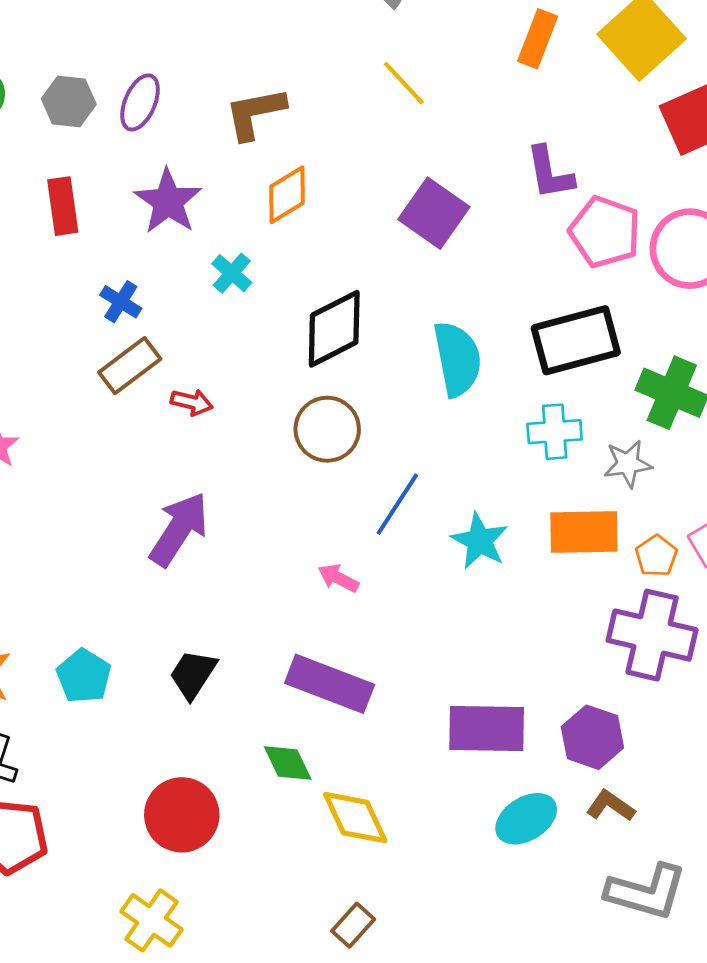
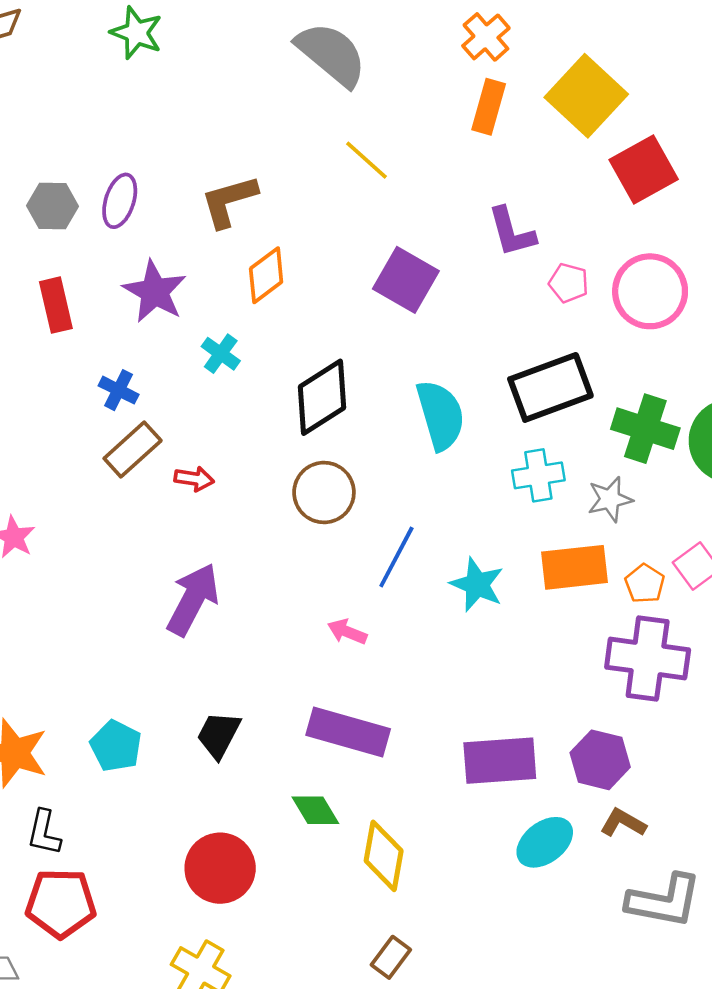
pink pentagon: (605, 232) -> (569, 283), size x0.6
yellow diamond: (355, 818) -> (384, 856), turned 40

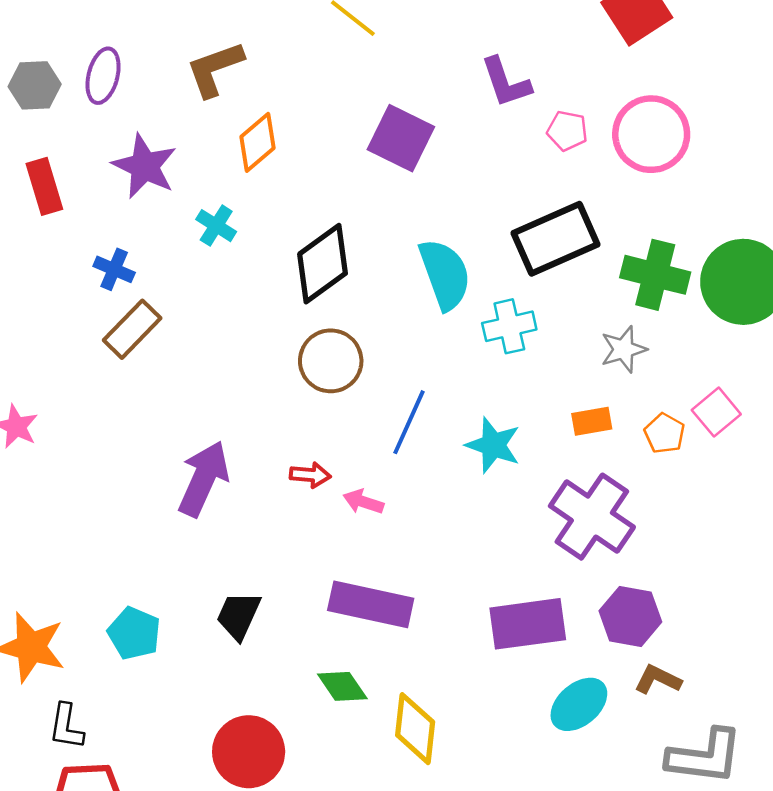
cyan cross: (538, 475) -> (509, 326), moved
red arrow: (194, 479) -> (310, 475), moved
orange rectangle: (575, 567) -> (592, 421), size x0.6
purple cross: (648, 658) -> (592, 517), moved, turned 30

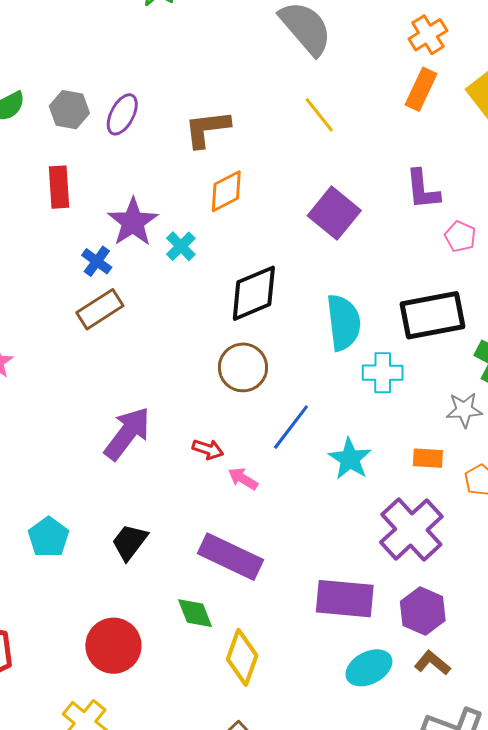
purple star: (145, 166) -> (133, 222), moved

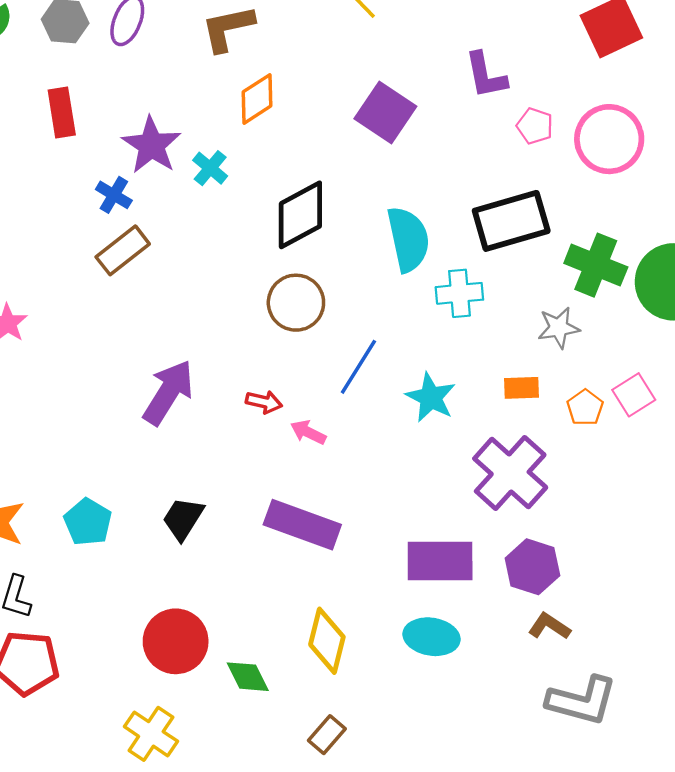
green diamond: (195, 613) -> (248, 677), moved
cyan ellipse: (369, 668) -> (432, 637), moved, turned 42

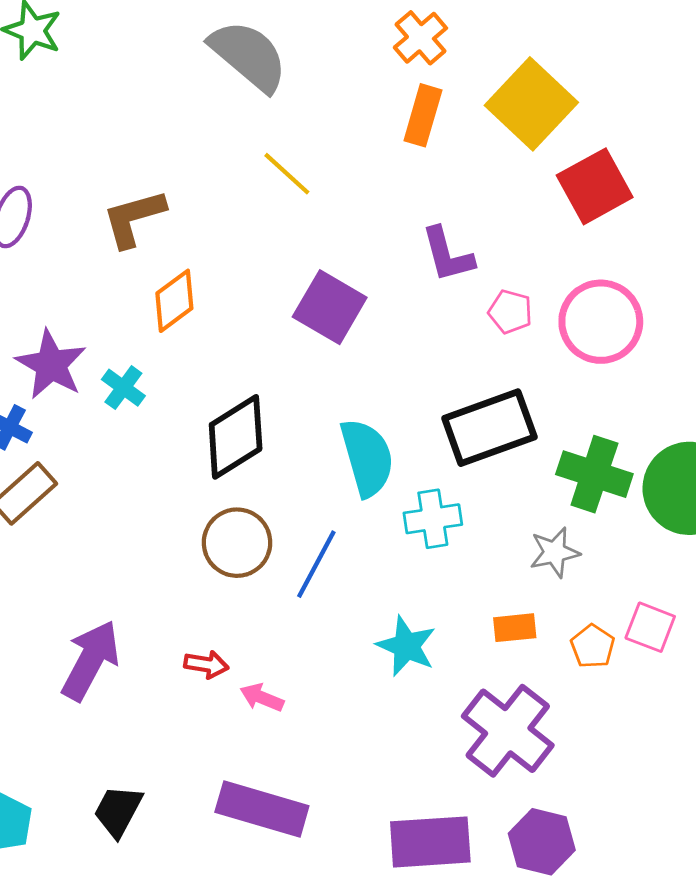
blue line: (358, 367) -> (316, 564), moved
pink square: (634, 395) -> (650, 627), turned -33

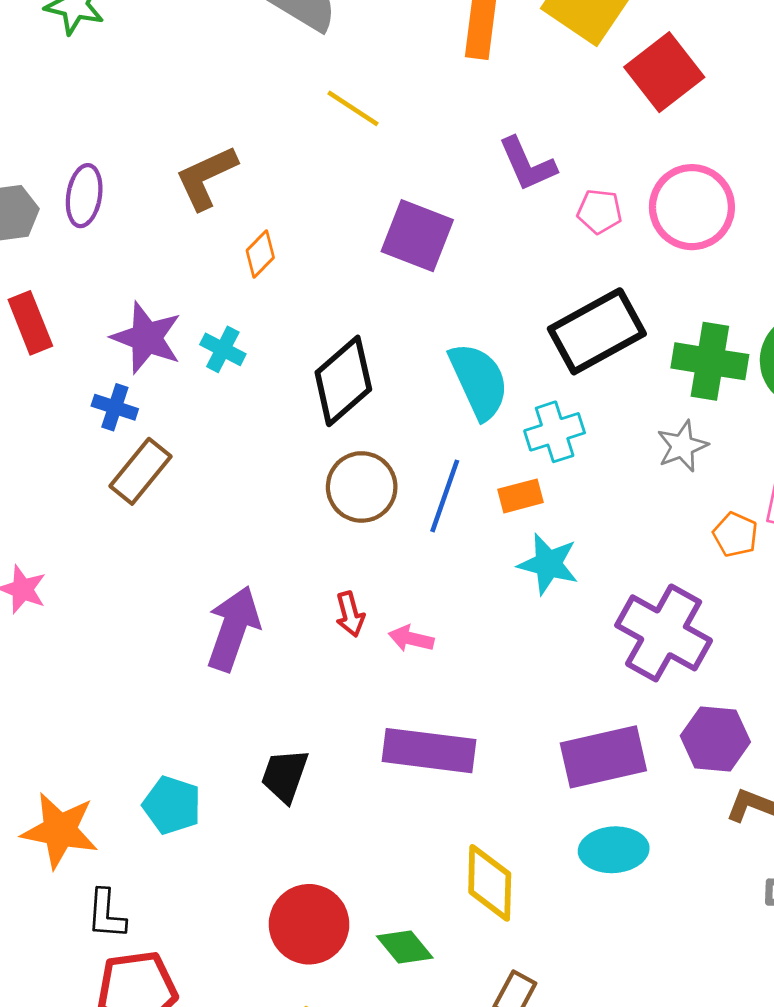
orange diamond: (174, 301) -> (260, 254), size x0.7
orange rectangle: (515, 628) -> (520, 496), moved
red arrow: (206, 664) -> (350, 614), turned 75

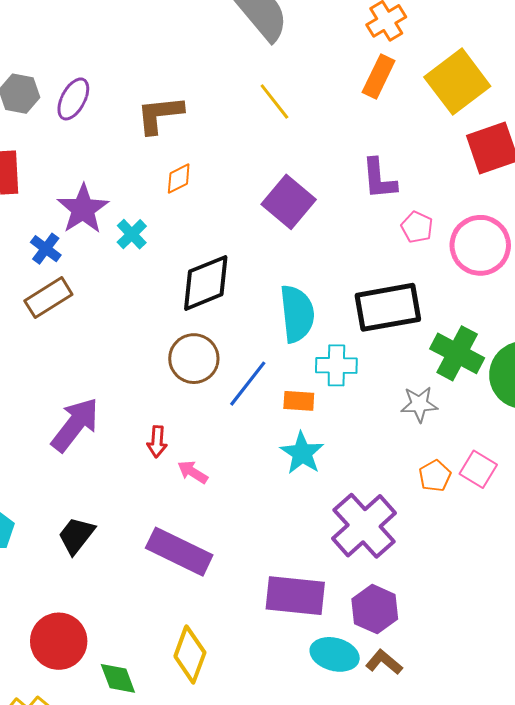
cyan ellipse: (614, 850) -> (335, 654), moved

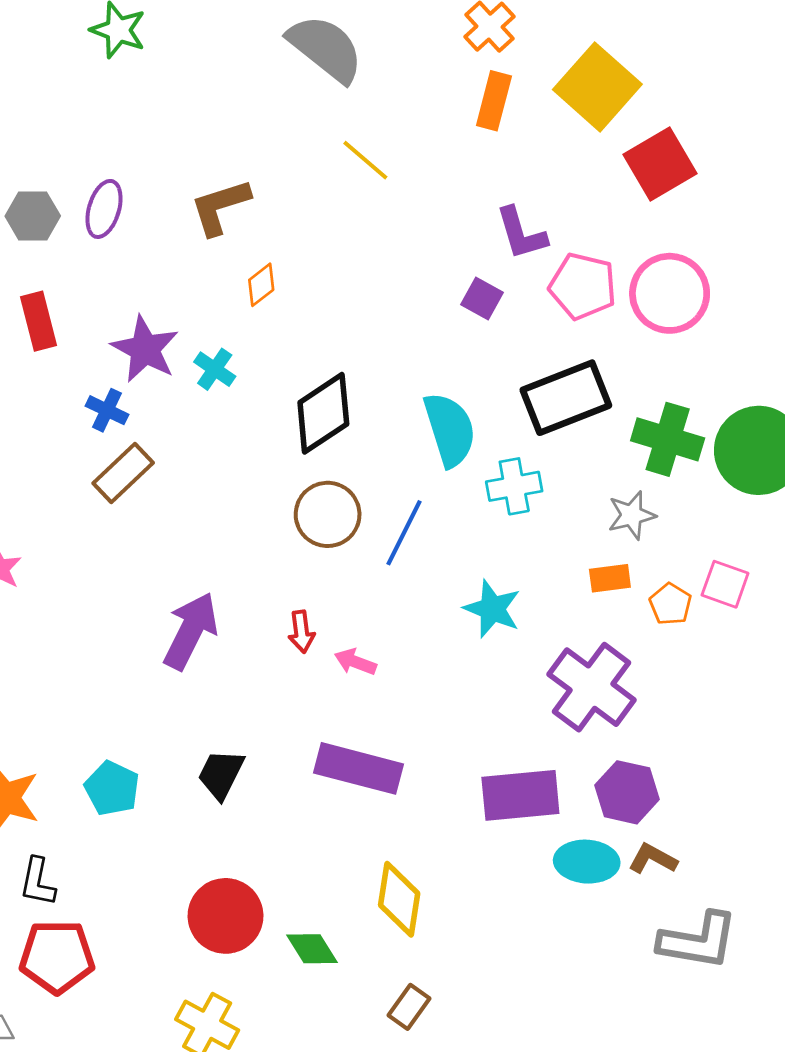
purple square: (289, 202) -> (482, 299), moved, size x0.6
pink pentagon: (417, 227) -> (583, 286), size x1.6
orange rectangle: (299, 401) -> (610, 578), moved

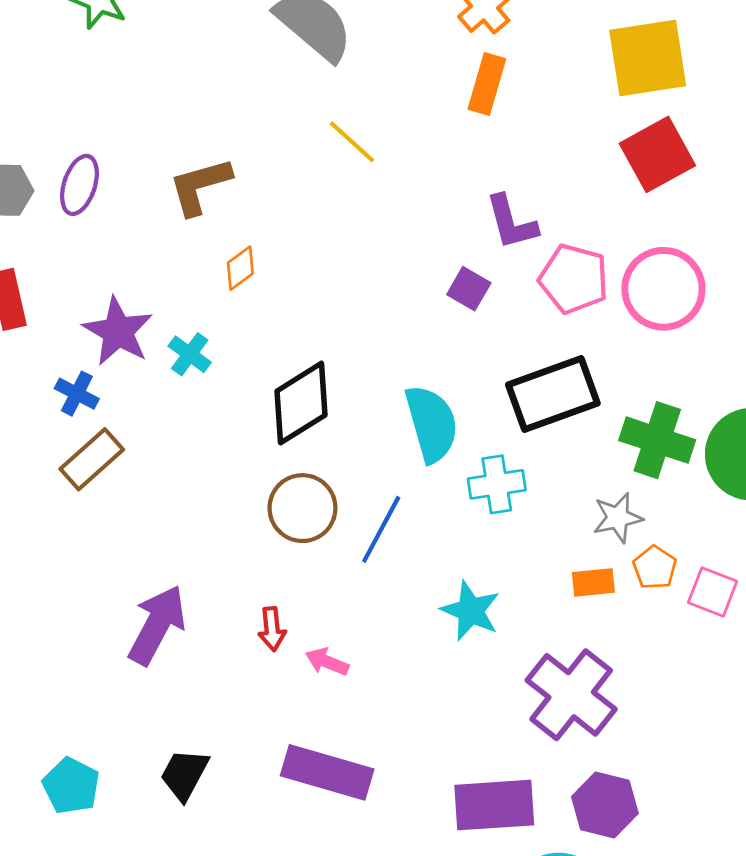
yellow square: (597, 87) -> (648, 58), moved, turned 38
orange pentagon: (670, 604) -> (655, 568), moved

